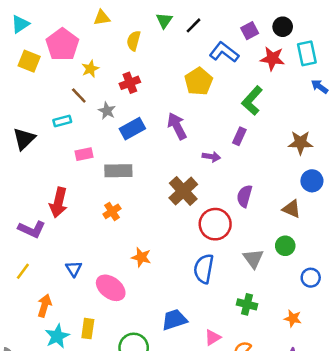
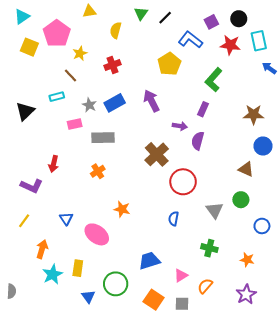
gray star: (107, 111) -> (89, 105), moved
purple semicircle: (244, 196) -> (198, 141), moved
red arrow: (58, 202) -> (54, 164), size x0.7
blue semicircle: (204, 269) -> (174, 219), size x0.6

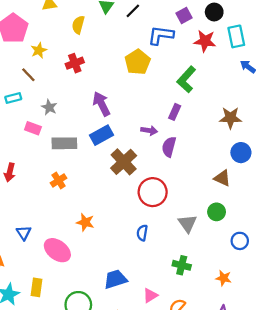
blue L-shape: (190, 40) -> (161, 35), turned -30
purple arrow: (151, 101) -> (102, 104), moved
blue rectangle: (115, 103) -> (102, 135), moved
pink rectangle: (75, 124) -> (33, 128), turned 32

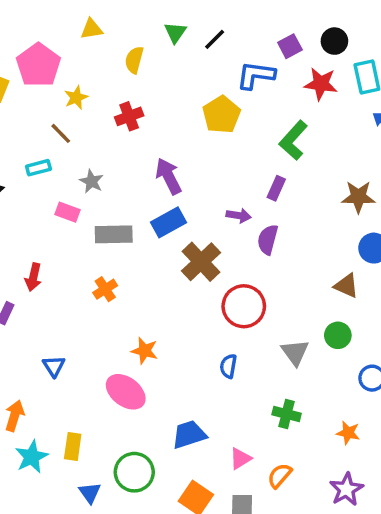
pink ellipse: (57, 250) -> (126, 392), moved

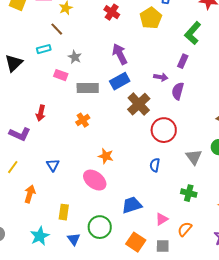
red cross: (129, 116) -> (112, 12), moved, turned -35
cyan star: (32, 457) -> (40, 236), moved

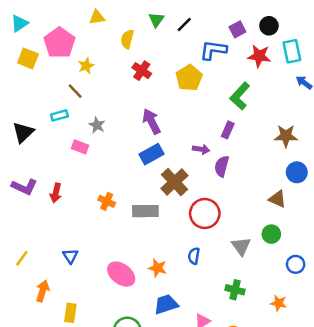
gray rectangle: (88, 88) -> (145, 211), moved
orange cross: (83, 120) -> (107, 201), turned -32
purple L-shape: (20, 134) -> (24, 187), moved
orange star: (106, 156) -> (158, 268), moved
yellow rectangle: (64, 212) -> (70, 313), moved

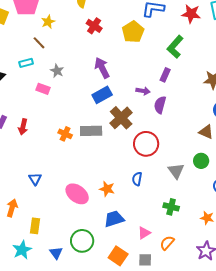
gray rectangle: (145, 211) -> (91, 131), moved

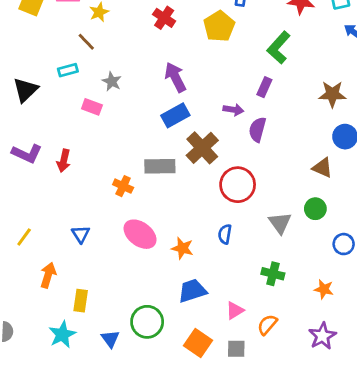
orange cross: (65, 134) -> (123, 186), moved
pink ellipse: (77, 194) -> (140, 234), moved

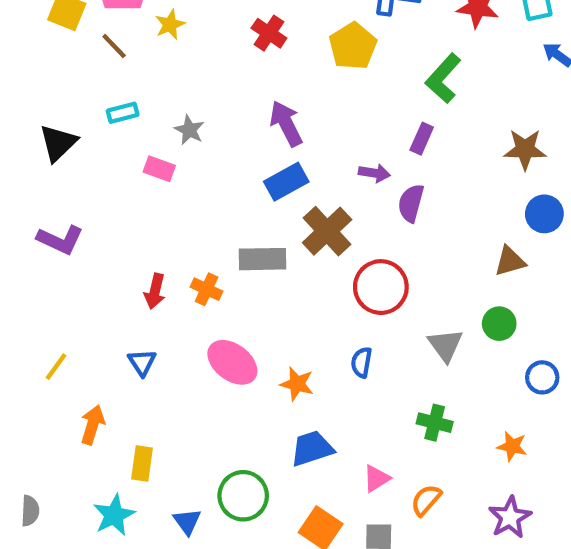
brown line: (86, 42) -> (114, 46), moved
red arrow: (64, 161) -> (155, 291), moved
brown triangle: (322, 168) -> (510, 261), turned -40

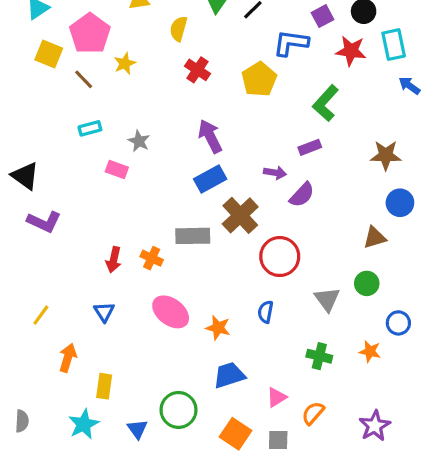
purple rectangle: (422, 139) -> (310, 147), turned 45
black triangle: (58, 143) -> (25, 176), moved, turned -40
purple semicircle: (411, 203) -> (302, 195), turned -152
orange star: (512, 446) -> (370, 351), moved

